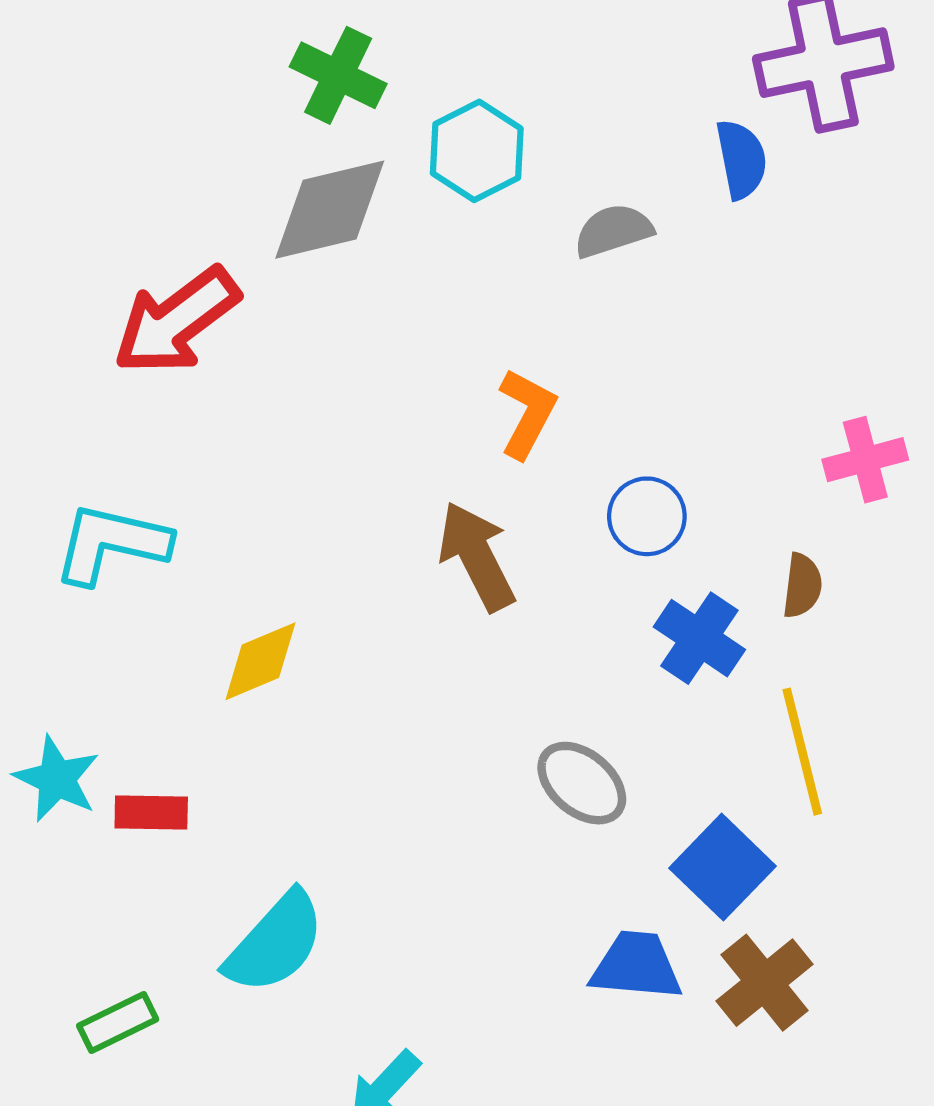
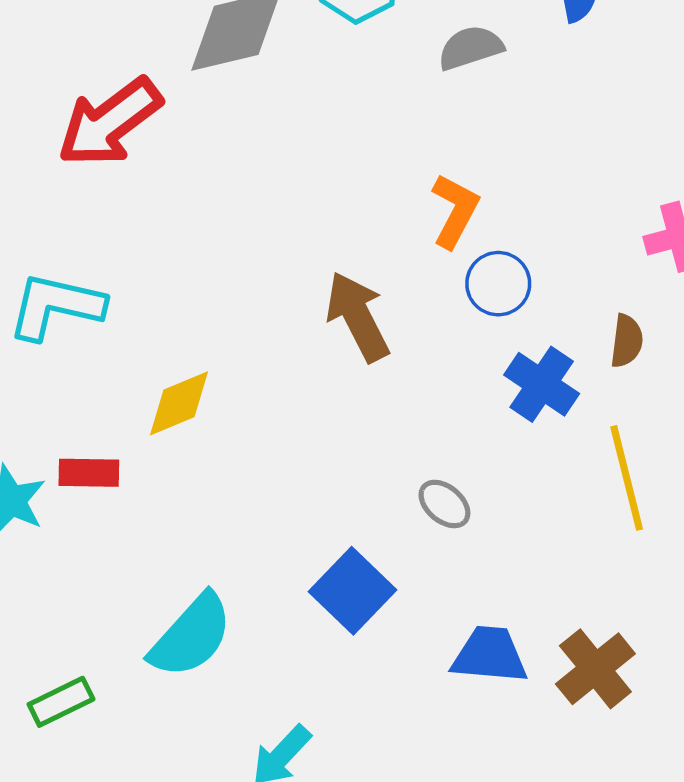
orange L-shape: (527, 413) -> (455, 211), moved
gray ellipse: (582, 783) -> (444, 504), size x0.7
red rectangle: (151, 812) -> (89, 473), moved
blue square: (723, 867) -> (352, 591), moved

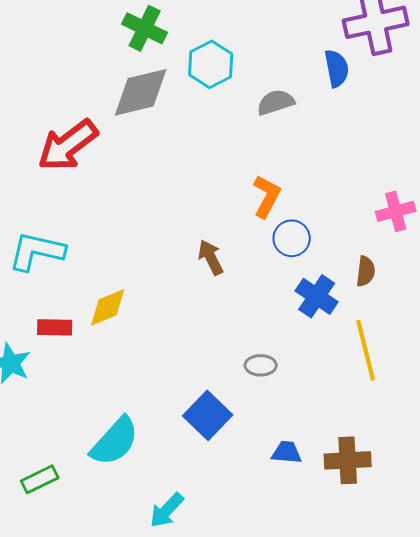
brown arrow: (358, 317) -> (211, 257), size x0.7
red rectangle: (89, 473) -> (55, 327), moved
gray ellipse: (444, 504) -> (261, 365), turned -40
blue trapezoid: (490, 655) -> (287, 452), size x0.7
brown cross: (595, 669) -> (348, 460), turned 36

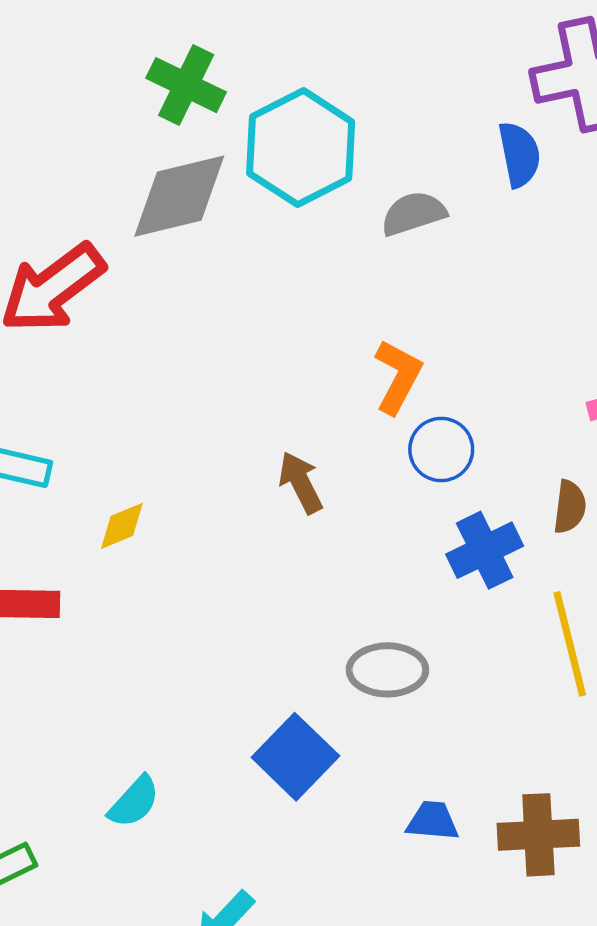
cyan hexagon: (211, 64) -> (301, 148), size x1.4
blue cross: (317, 296) -> (485, 550), turned 30
yellow diamond: (108, 307) -> (122, 526), moved, size x0.7
gray ellipse: (261, 365) -> (387, 670), size x1.4
cyan semicircle: (115, 441) -> (134, 802), size x0.6

